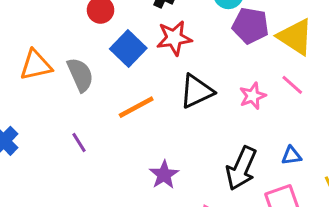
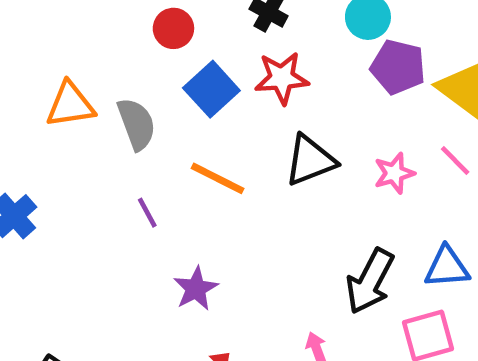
orange line: (136, 107) -> (218, 178), turned 51
purple line: (79, 142) -> (147, 213), moved
blue triangle: (291, 156) -> (447, 267), size x1.5
purple star: (164, 175) -> (196, 289), moved

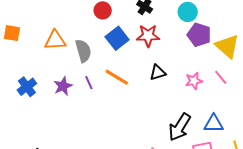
black triangle: (310, 160) -> (158, 72), size x0.7
purple line: (147, 213) -> (89, 83), moved
purple star: (196, 289) -> (63, 86), moved

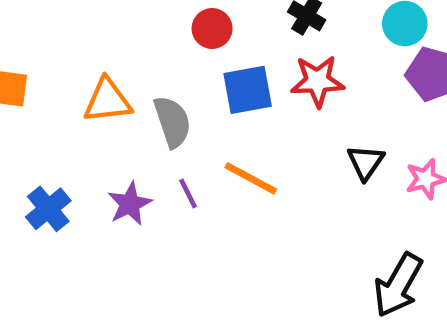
blue square: (117, 38) -> (248, 90), turned 30
black triangle: (158, 72) -> (366, 162), moved, turned -36

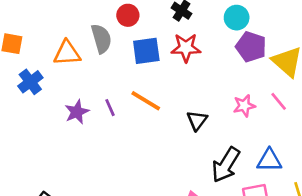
gray semicircle: (172, 122) -> (101, 39), moved
black triangle: (366, 162) -> (197, 120), moved
blue cross: (48, 209) -> (30, 82), moved

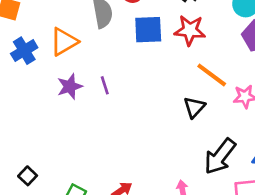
orange triangle: (67, 53) -> (64, 42), moved, turned -32
orange line: (146, 101) -> (212, 75), moved

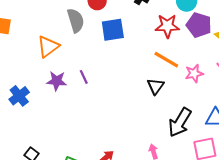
red star: (190, 30) -> (167, 26), moved
blue cross: (24, 51) -> (19, 96), moved
purple star: (70, 86) -> (57, 81), turned 30

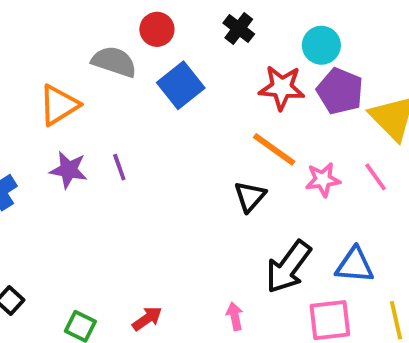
gray semicircle: (76, 20) -> (114, 62), turned -60
blue square: (113, 30) -> (181, 85), turned -35

